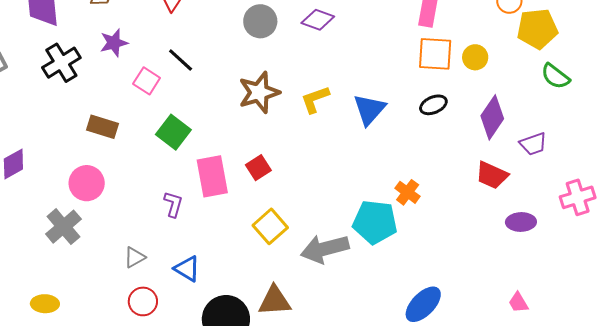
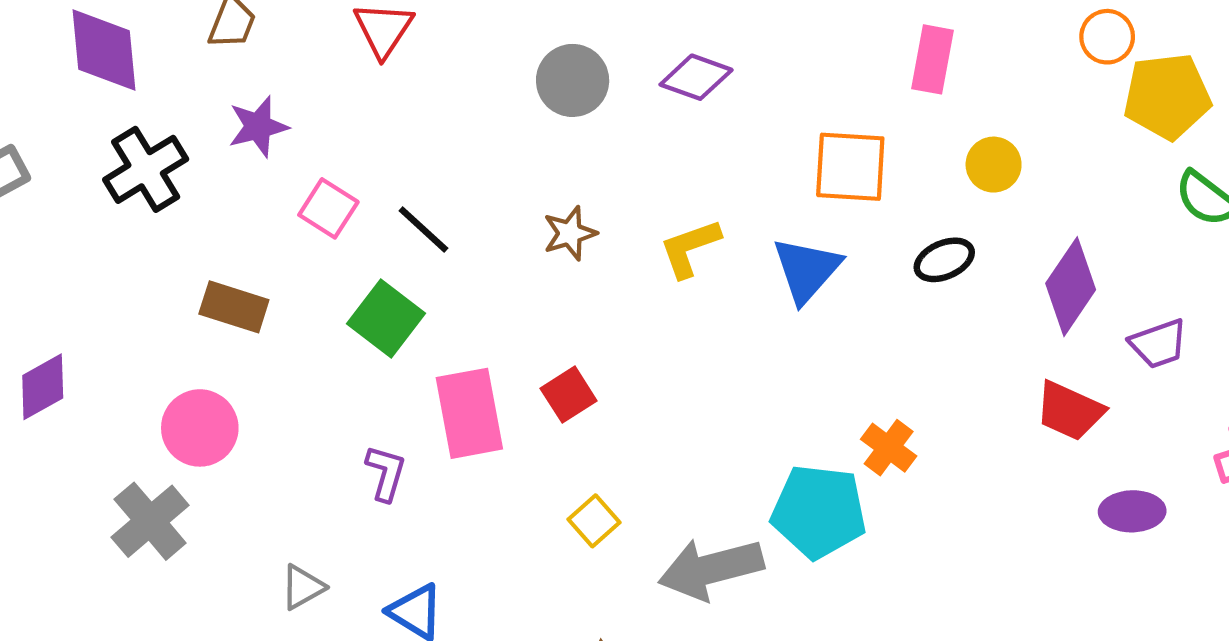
orange square: (435, 54) -> (850, 167), moved
yellow circle: (475, 57) -> (994, 165), moved
black line: (181, 60) -> (423, 229), moved
brown star: (259, 92) -> (570, 233), size x0.6
yellow square: (270, 226) -> (594, 521), size x0.7

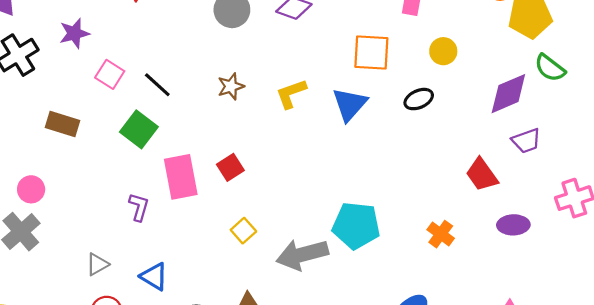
purple diamond: (1071, 287) -> (508, 94), moved, turned 33
red trapezoid: (1070, 411) -> (482, 175), turned 30
pink circle: (200, 428) -> (31, 189), moved, size x0.7
orange cross: (889, 448) -> (441, 234), moved

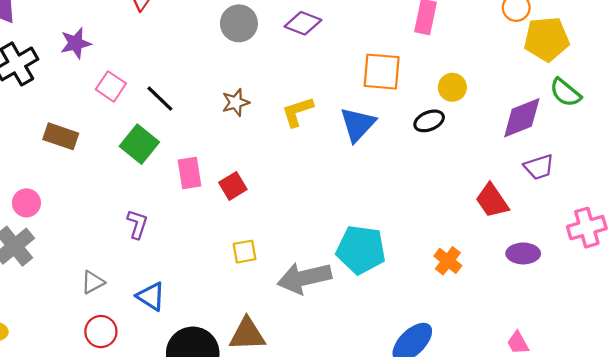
yellow circle: (443, 51) -> (452, 87), moved
pink rectangle: (181, 177) -> (189, 173), moved, size x0.7
yellow square: (243, 231) -> (244, 252), turned 30

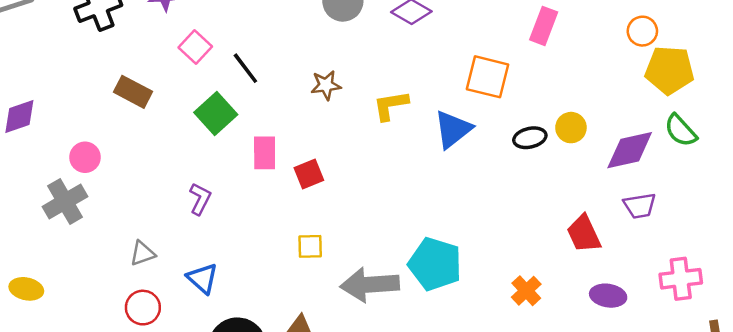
yellow circle: (452, 87) -> (571, 128), moved

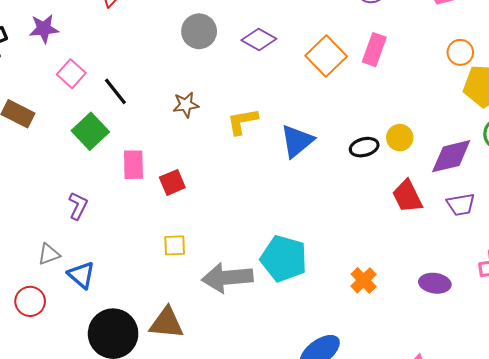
orange square: (487, 77) -> (326, 56), moved, turned 33
red trapezoid: (584, 234) -> (407, 196), moved
gray triangle: (143, 253) -> (49, 254), moved

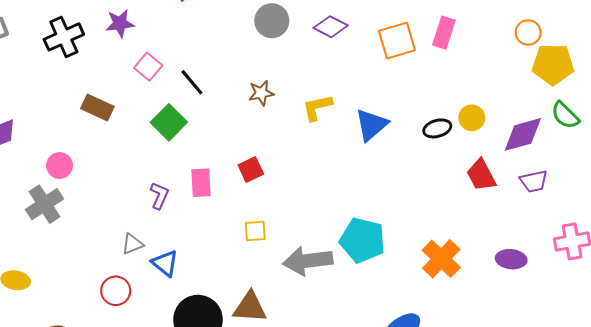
orange square: (326, 56) -> (397, 41), turned 30
pink rectangle: (133, 165) -> (201, 183), moved
orange cross: (364, 280) -> (441, 259), size x1.5

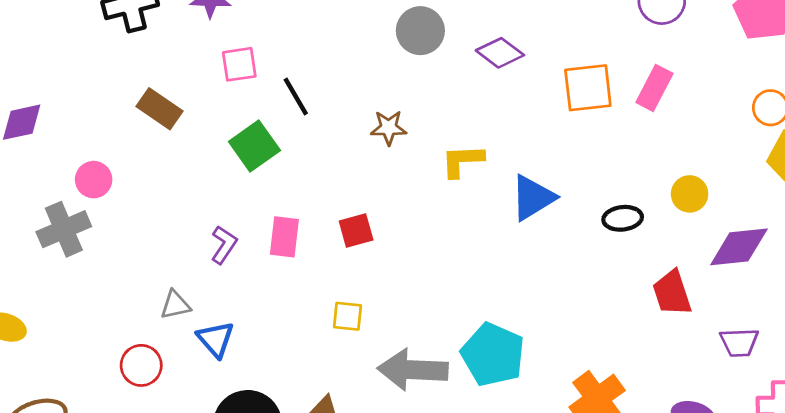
pink square: (148, 67) -> (239, 64), turned 32
yellow circle: (472, 118) -> (690, 194), moved
purple trapezoid: (534, 181) -> (739, 342), moved

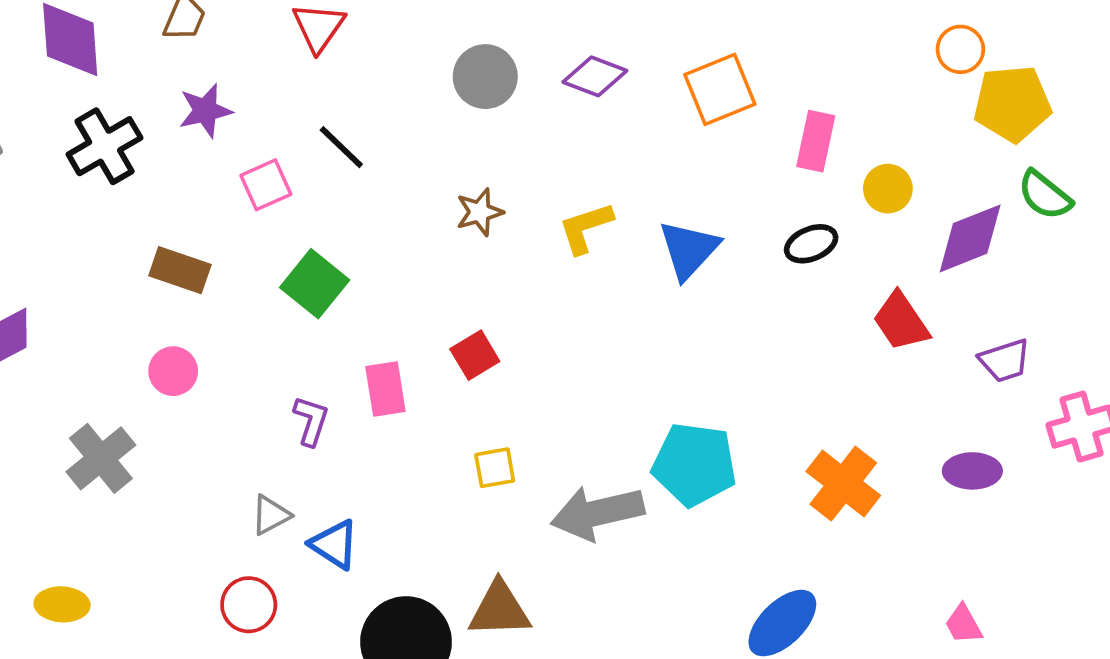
pink rectangle: (654, 88) -> (816, 141), moved
black line: (296, 97) -> (341, 147), moved
pink circle: (94, 180) -> (173, 371), moved

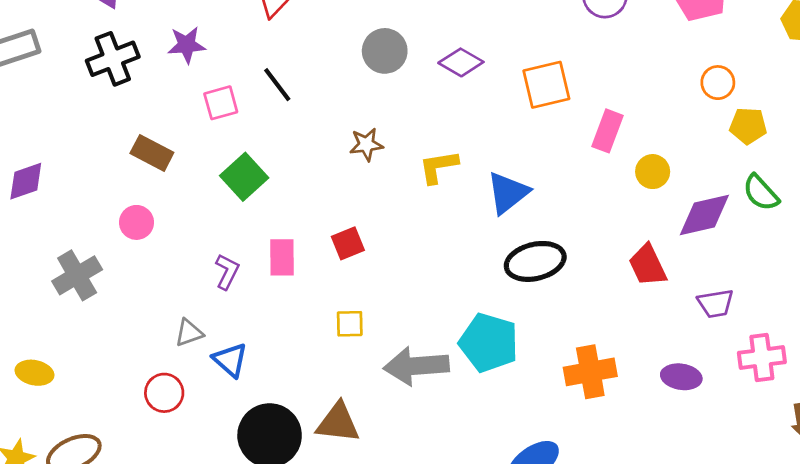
yellow pentagon: (1012, 104) -> (748, 126), size x0.7
black ellipse: (811, 244) -> (535, 261), moved, size x1.6
orange cross: (843, 484) -> (590, 372), turned 33

